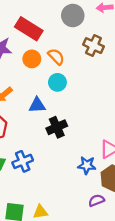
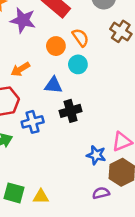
orange circle: (32, 59) -> (56, 46), moved
blue cross: (23, 161) -> (33, 122), moved

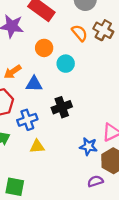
orange semicircle: (80, 38) -> (80, 33), moved
blue triangle: (53, 85) -> (34, 84), moved
yellow triangle: (41, 197) -> (37, 146), moved

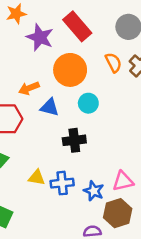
orange circle: (44, 48) -> (70, 70), size x1.6
cyan circle: (66, 64) -> (88, 103), moved
blue cross: (27, 120) -> (62, 183), moved

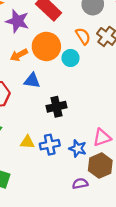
orange arrow: (29, 88) -> (19, 55), moved
cyan circle: (88, 103) -> (70, 58), moved

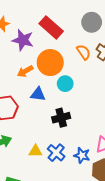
cyan circle: (70, 58) -> (65, 84), moved
blue cross: (50, 145) -> (56, 153), turned -36

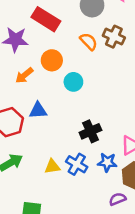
orange circle: (50, 63) -> (52, 60), size x0.7
blue triangle: (38, 94) -> (38, 110), moved
black cross: (61, 118) -> (90, 131), moved

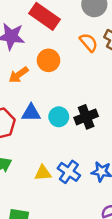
cyan circle: (73, 82) -> (59, 117), moved
black cross: (90, 131) -> (86, 117), moved

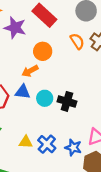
orange arrow: (19, 75) -> (30, 71), moved
black cross: (86, 117) -> (67, 101), turned 30

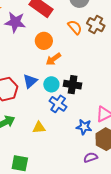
orange arrow: (30, 71) -> (53, 59), moved
blue triangle: (23, 92) -> (30, 81), turned -42
blue cross: (47, 144) -> (58, 104), moved

